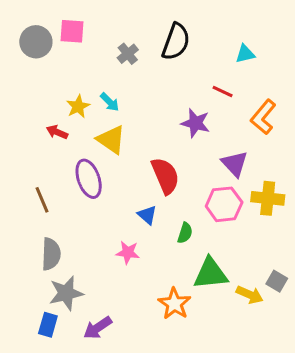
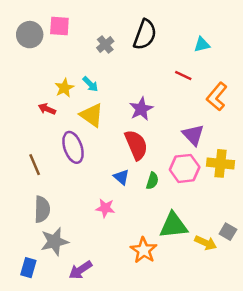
purple star: (195, 123) -> (141, 109), moved, turned 30
green semicircle: (185, 233) -> (152, 181), moved
blue rectangle: (48, 325) -> (28, 268), moved

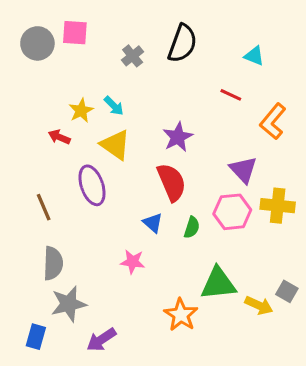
cyan triangle: (202, 44) -> (254, 56), turned 35

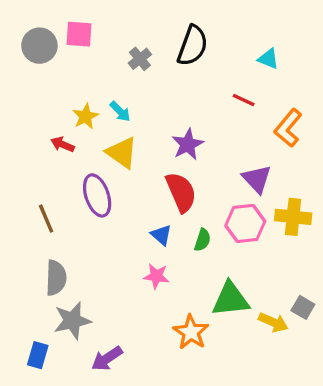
pink star: (133, 262) -> (156, 276), moved

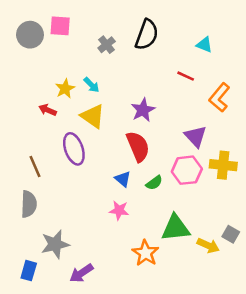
green semicircle: (202, 240) -> (154, 183), turned 36
gray semicircle: (56, 278) -> (29, 204), moved

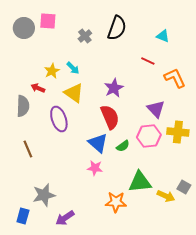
orange L-shape: (219, 97) -> (175, 78), turned 115
brown line: (35, 166) -> (28, 149), moved
blue triangle: (123, 179) -> (98, 143), size x1.5
gray semicircle: (29, 204) -> (23, 106), moved
orange star: (145, 253) -> (116, 202), turned -30

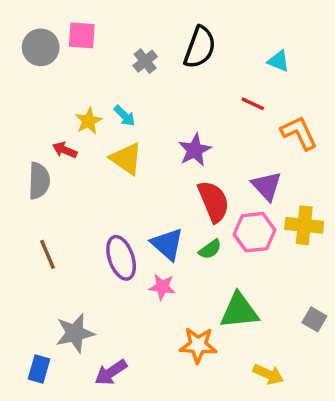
red semicircle: (110, 117) -> (213, 201), moved
purple ellipse: (59, 119) -> (121, 258), moved
yellow arrow: (166, 196) -> (268, 374), moved

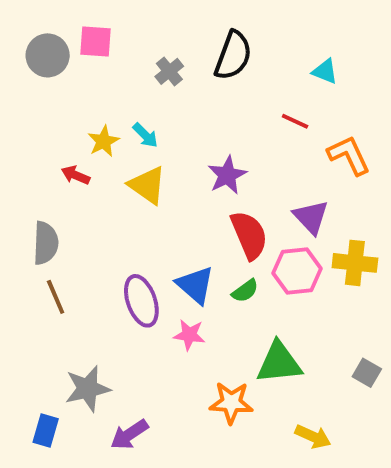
gray semicircle: (39, 181) -> (46, 243), moved

